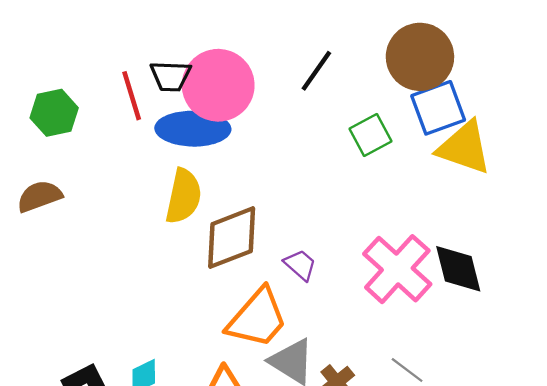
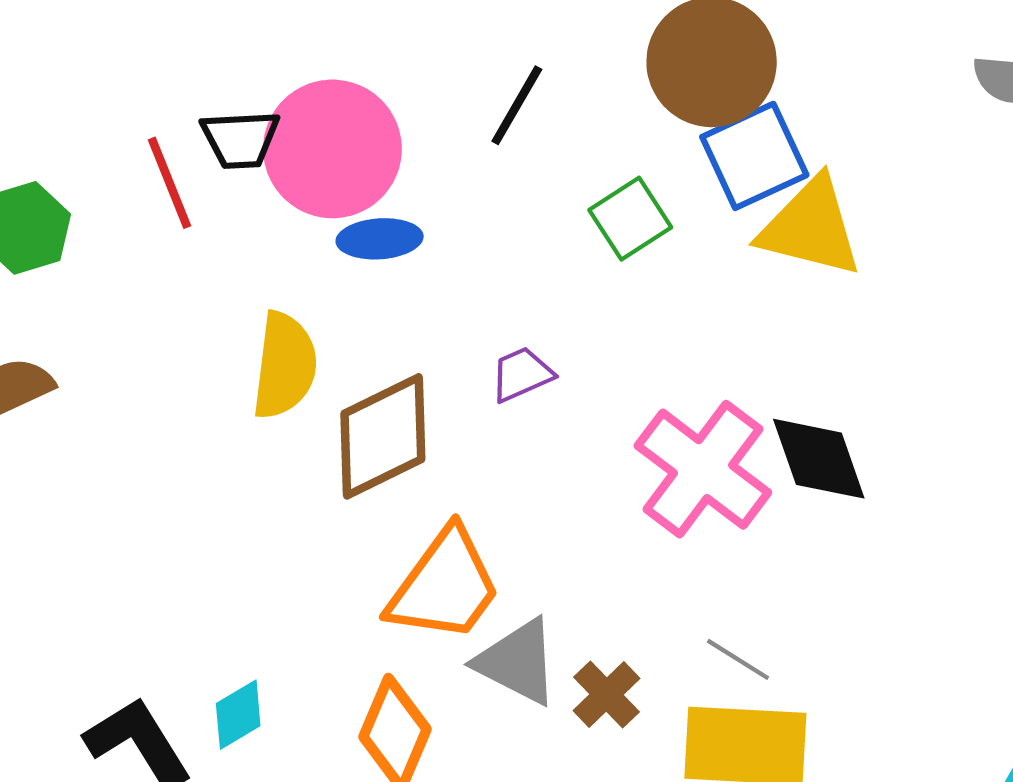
blue ellipse: (193, 129) -> (380, 239), moved, size x0.6
purple trapezoid: (300, 265) -> (522, 374), moved, turned -60

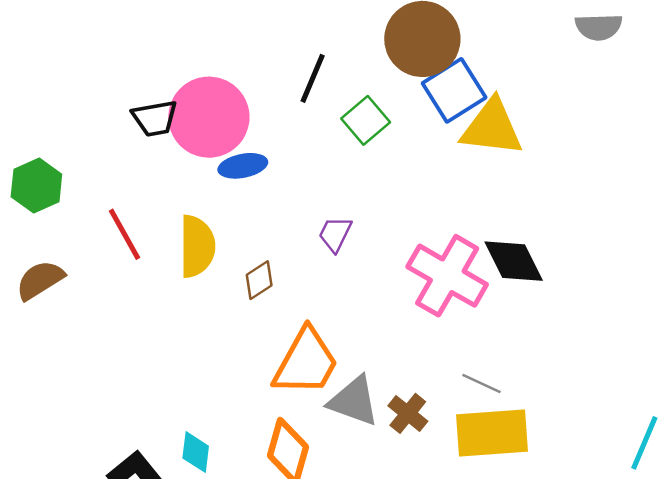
red line: (169, 183) -> (125, 234), moved
green square: (630, 219) -> (366, 120), moved
purple trapezoid: (522, 374) -> (335, 234), turned -33
brown diamond: (383, 436) -> (259, 280), size x0.5
cyan diamond: (238, 715) -> (196, 452), turned -45

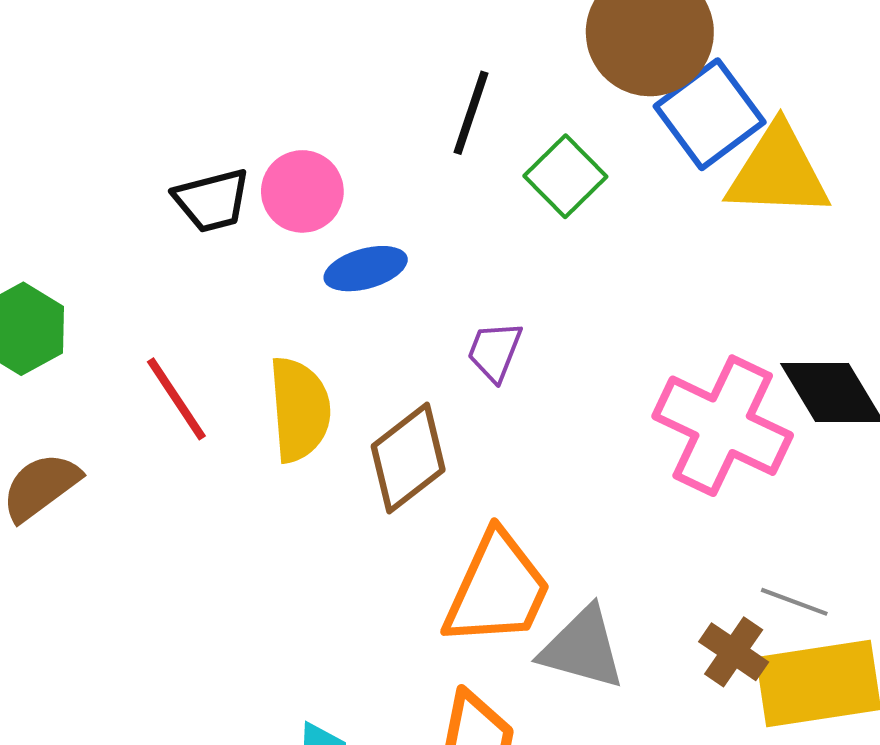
pink circle: (209, 117) -> (302, 191), size x0.6
purple trapezoid: (335, 234) -> (495, 351), moved
brown diamond: (259, 280) -> (408, 458), size x1.6
brown cross: (408, 413) -> (734, 652), moved

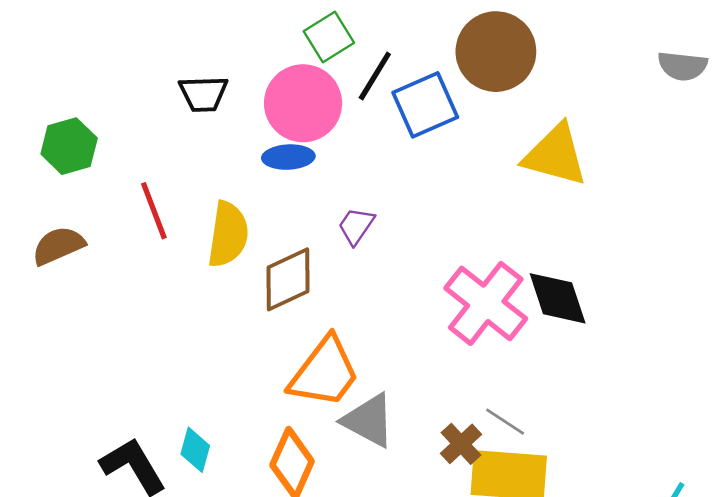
blue square: (710, 114) -> (425, 105), moved
green square: (565, 176) -> (329, 37), moved
pink circle: (302, 191) -> (303, 103), moved, size x1.5

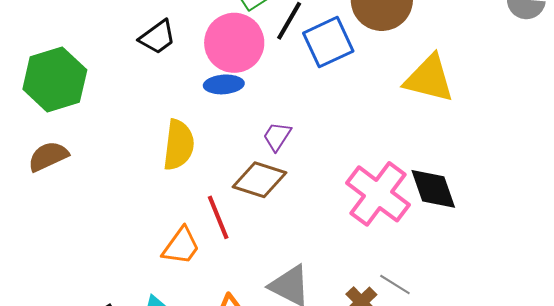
black trapezoid: (203, 94) -> (157, 37), turned -33
green hexagon: (69, 146) -> (55, 80), size x1.5
red line: (154, 211) -> (218, 217), moved
brown diamond: (288, 279) -> (259, 180), moved, turned 44
orange trapezoid: (324, 372) -> (181, 246), moved, size x0.7

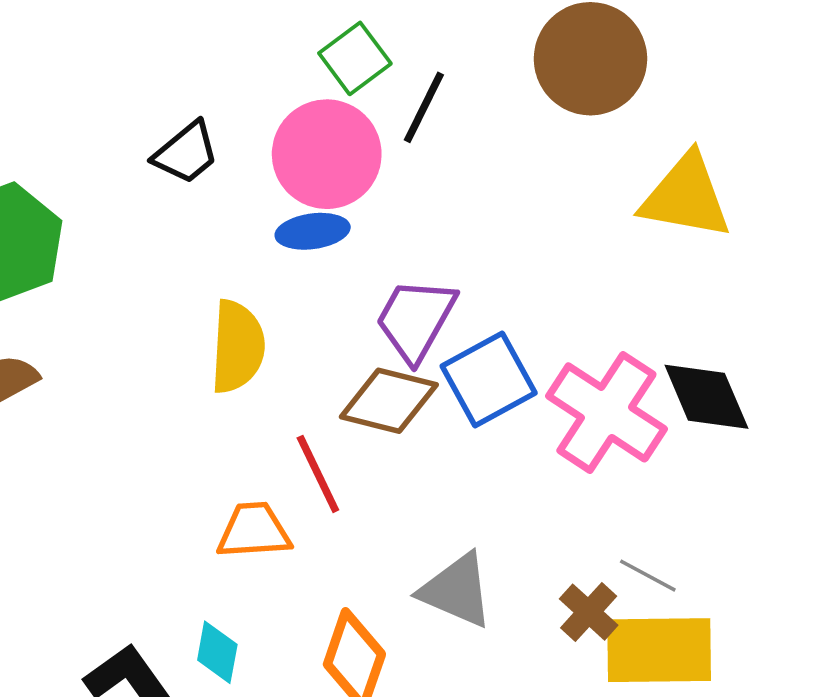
blue square: (328, 42) -> (489, 379), moved
purple trapezoid: (277, 136) -> (416, 320), size x1.6
orange trapezoid: (181, 246) -> (254, 531), turned -126

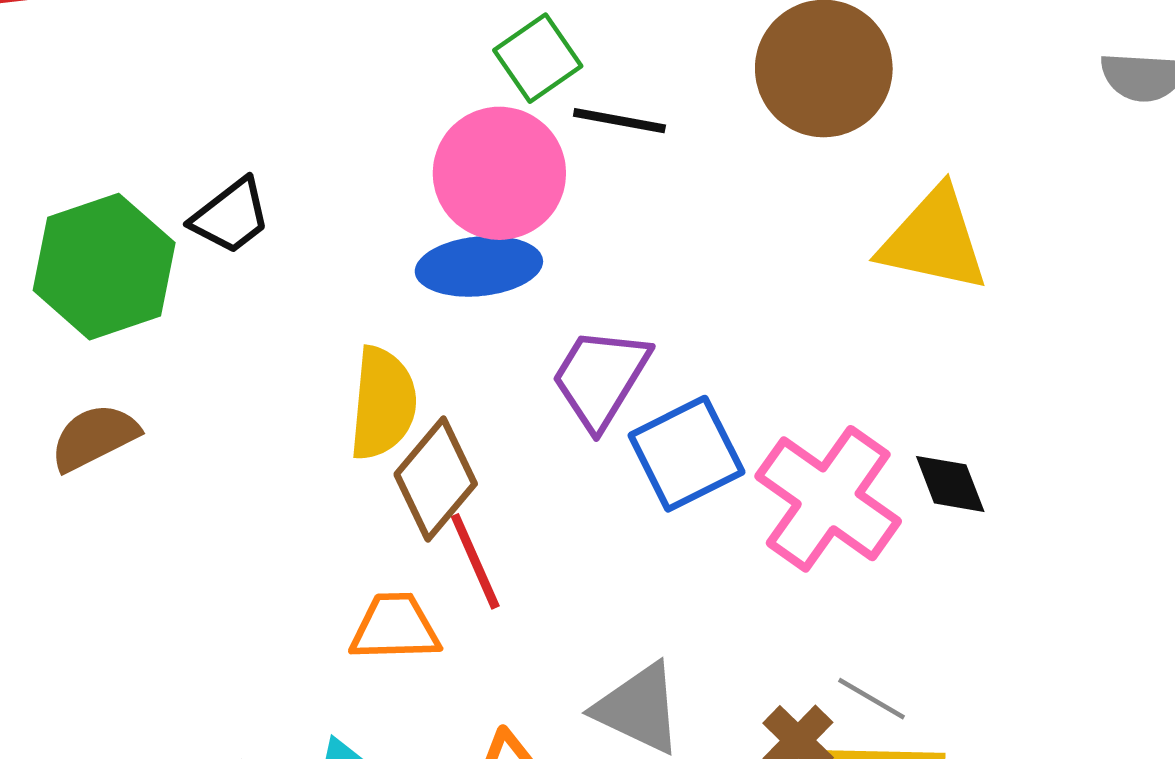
black line: (424, 107) -> (619, 121), turned 72
black trapezoid: (186, 153) -> (231, 216), moved
blue ellipse: (313, 231) -> (479, 266), size x1.4
black diamond: (706, 397) -> (950, 484), size x0.7
brown diamond: (389, 401) -> (436, 479), moved, turned -66

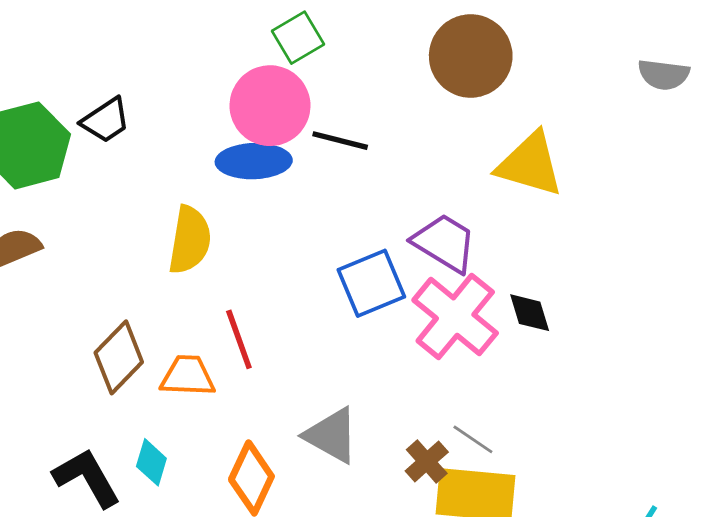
black line: (619, 121) -> (340, 141), moved
purple trapezoid: (600, 378) -> (444, 243), moved, turned 86
brown diamond: (436, 479) -> (119, 357), moved

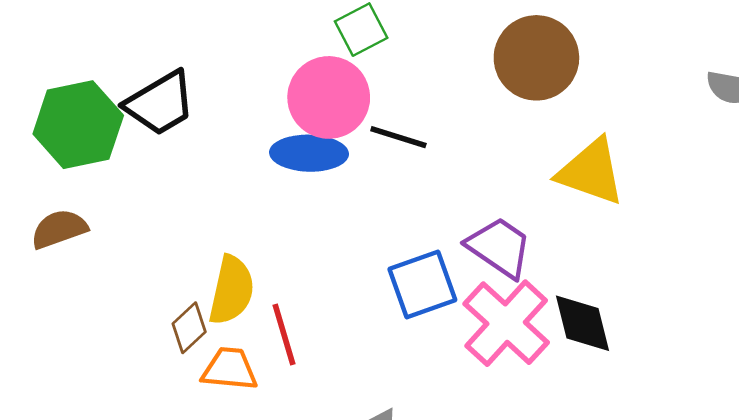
black trapezoid: (106, 120) -> (160, 103), size x1.4
yellow semicircle: (190, 240) -> (232, 290), moved
black diamond: (530, 313) -> (582, 323), size x1.4
brown diamond: (119, 357) -> (189, 328), moved, size x0.7

